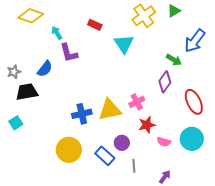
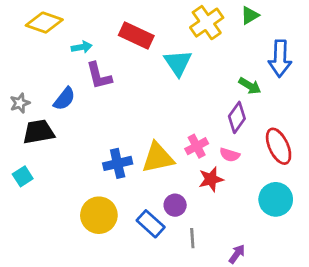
red rectangle: (95, 25) -> (136, 36), size x1.6
cyan arrow: (57, 33) -> (82, 47), turned 112
blue arrow: (195, 41) -> (280, 59), turned -35
pink semicircle: (164, 142) -> (230, 155), moved

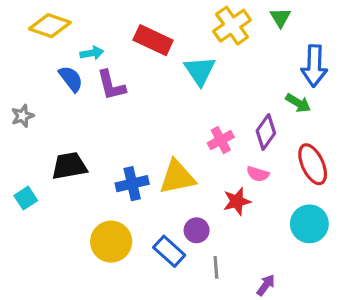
green triangle: (250, 15) -> (280, 18), turned -30
green arrow: (250, 86) -> (298, 103), moved
blue semicircle: (64, 99) -> (71, 79), moved, turned -75
black trapezoid: (39, 132) -> (69, 166), moved
pink cross: (197, 146) -> (221, 140), moved

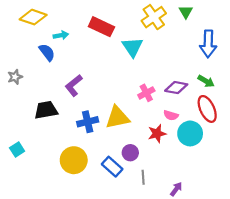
purple L-shape: (111, 85) -> (74, 85), moved, turned 65
green arrow: (298, 103) -> (206, 81), moved
purple diamond: (266, 132) -> (176, 88), turned 65
cyan square: (26, 198) -> (17, 150), moved
cyan circle: (309, 224) -> (190, 133), moved

